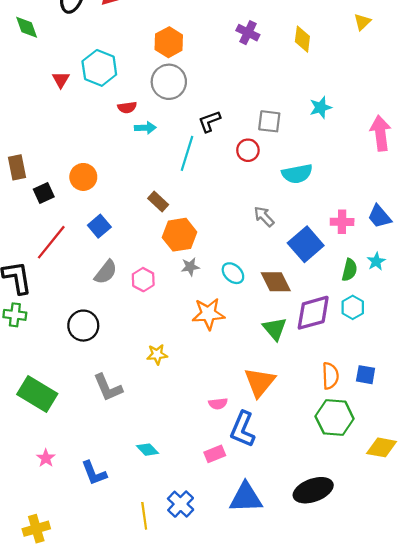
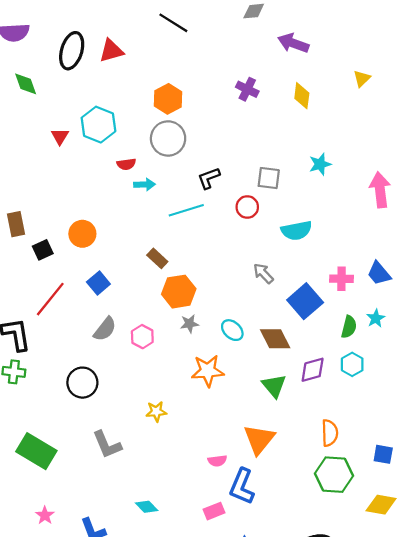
cyan line: (187, 153) -> (186, 210), turned 56
purple diamond: (313, 313) -> (313, 370), size x0.7
blue square: (366, 375) -> (383, 454), moved

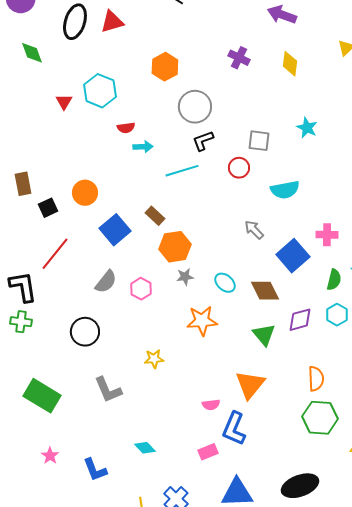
gray circle: (168, 138) -> (195, 107), moved
cyan star: (320, 164) -> (307, 128), turned -30
blue square: (98, 283) -> (115, 230), moved, size x1.4

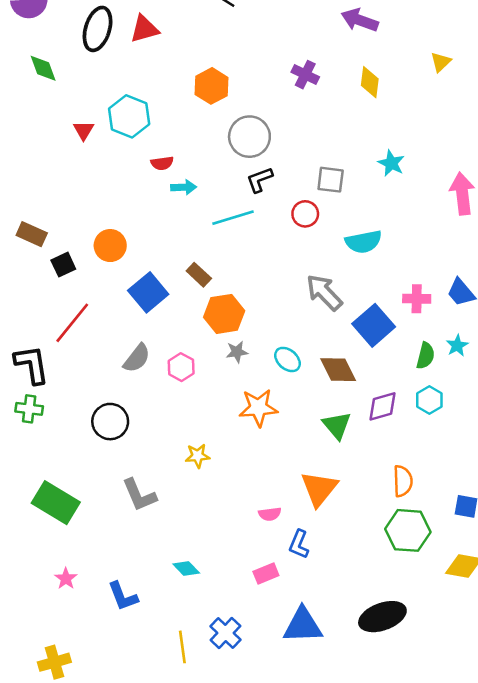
brown rectangle: (23, 184) -> (32, 234), turned -55
gray arrow: (254, 230) -> (324, 292), size x1.5
blue L-shape: (234, 429) -> (299, 544), size x0.7

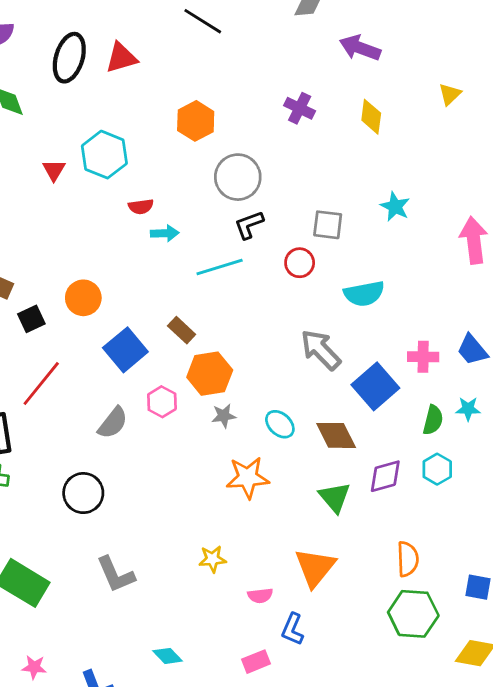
cyan star: (457, 346) -> (468, 409), turned 30
pink hexagon: (181, 367) -> (162, 402), moved
yellow star: (198, 456) -> (213, 559), moved
pink star: (66, 579) -> (34, 667), turned -30

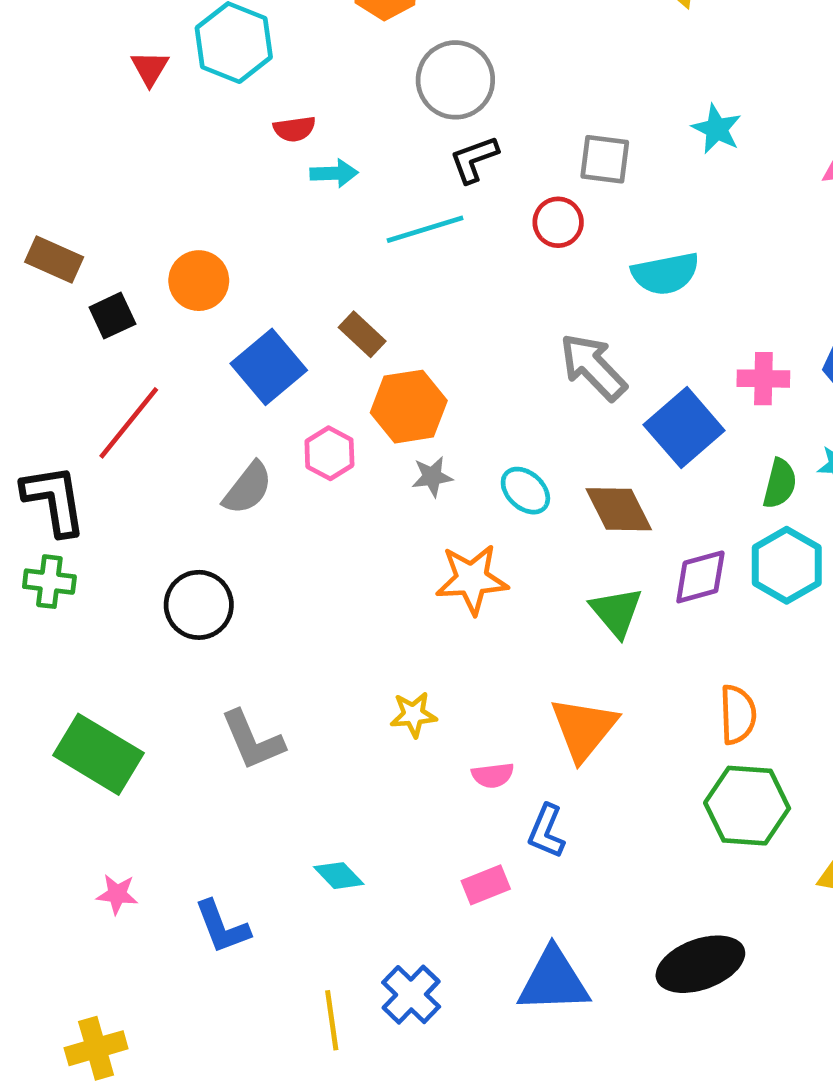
cyan hexagon: (437, 469) -> (787, 565), size x1.4

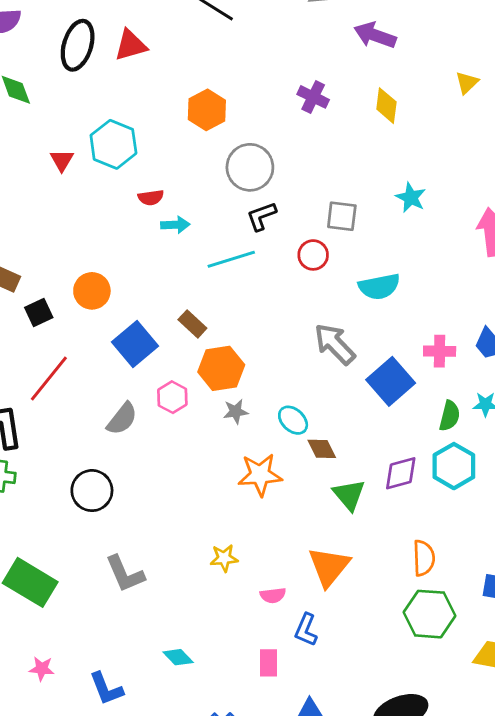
brown diamond: (619, 509) -> (322, 449), moved, size x0.7
pink rectangle: (486, 885) -> (269, 663), turned -68

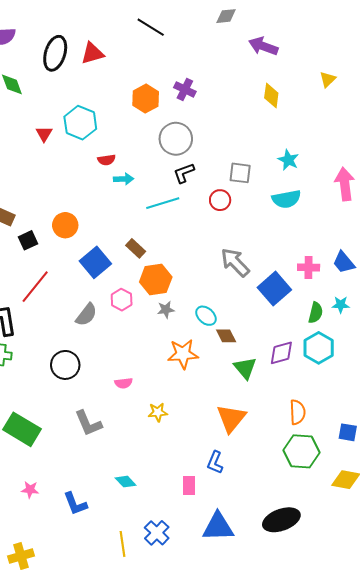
purple cross: (313, 97) -> (185, 89), moved
cyan semicircle: (379, 287) -> (286, 199), moved
pink semicircle: (273, 595) -> (124, 383), moved

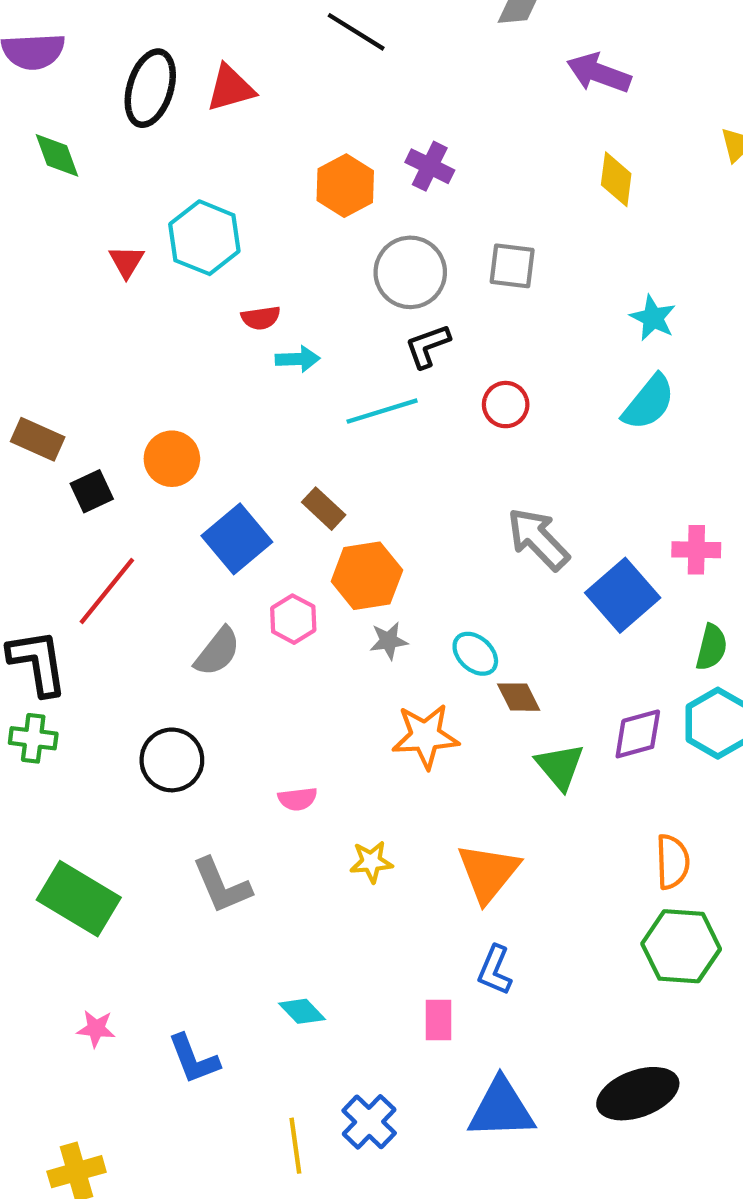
gray square: (240, 173) -> (512, 266), moved
cyan semicircle: (286, 199) -> (649, 402), turned -40
orange triangle: (231, 418) -> (488, 873), moved

